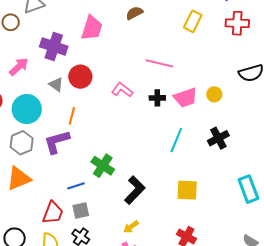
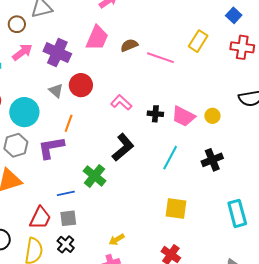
brown semicircle: (134, 13) -> (129, 45), moved
pink line: (159, 63) -> (160, 58), moved
pink arrow: (19, 67) -> (22, 52), moved
pink trapezoid: (185, 98) -> (183, 116), turned 40
black L-shape: (135, 190) -> (123, 147), moved

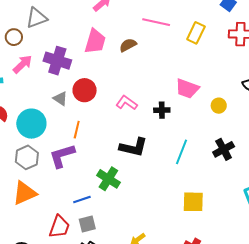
pink line: (160, 58) -> (156, 22), moved
pink trapezoid: (183, 116) -> (187, 89), moved
black L-shape: (123, 147) -> (133, 147), turned 60

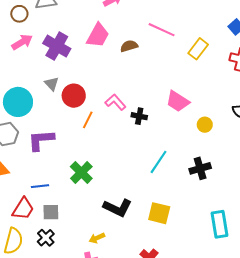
red circle: (85, 90) -> (74, 96), moved
black cross: (162, 110) -> (139, 116), moved
orange line: (77, 130) -> (88, 120), moved
black L-shape: (133, 147) -> (117, 208), moved
blue line: (82, 200) -> (40, 186), moved

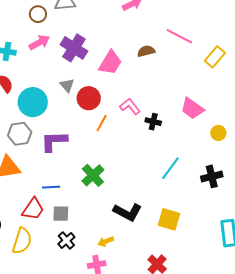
pink trapezoid: (98, 35) -> (110, 63), moved
black cross: (46, 238) -> (66, 241), moved

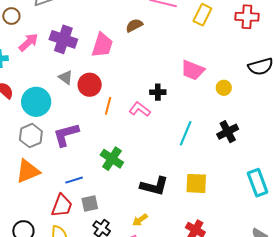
brown circle: (38, 14) -> (11, 16), moved
pink L-shape: (130, 107) -> (140, 109), moved

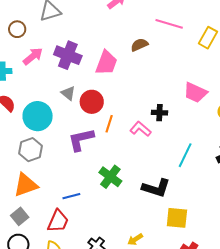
purple L-shape: (66, 135) -> (81, 140), moved
yellow square: (196, 183) -> (177, 218), moved
black L-shape: (154, 186) -> (156, 188), moved
gray square: (90, 203) -> (20, 216), moved, turned -30

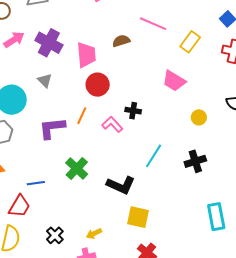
pink trapezoid: (106, 63) -> (86, 55), turned -32
pink trapezoid: (195, 92) -> (174, 81), moved
red circle: (92, 102) -> (98, 85), moved

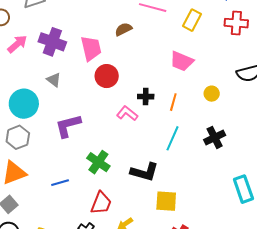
orange line: (82, 116) -> (173, 102), moved
red trapezoid: (19, 206) -> (101, 203), moved

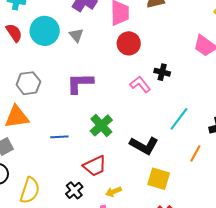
orange line: (173, 102) -> (195, 153), moved
cyan circle: (24, 104) -> (45, 31), moved
red trapezoid: (101, 203) -> (95, 166), turned 30

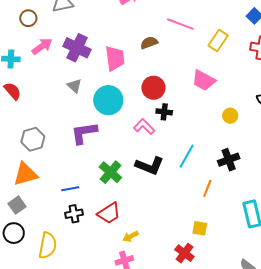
cyan circle: (45, 31) -> (108, 100), moved
red circle: (129, 43) -> (153, 88), moved
black L-shape: (144, 145) -> (150, 166), moved
yellow square: (159, 179) -> (200, 228), moved, size x0.7
black cross: (74, 190) -> (74, 214), moved, turned 36

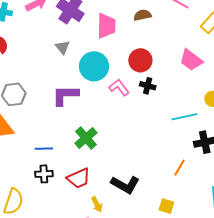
pink L-shape: (144, 127) -> (119, 87), moved
cyan line: (187, 156) -> (184, 117), moved, turned 40
black L-shape: (150, 166) -> (125, 185), moved
yellow arrow: (131, 236) -> (97, 204), turned -98

